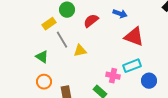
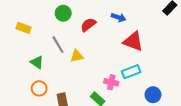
yellow rectangle: (49, 24) -> (23, 28), moved, turned 56
blue circle: (149, 81) -> (153, 95), moved

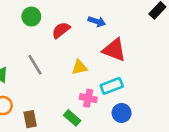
gray line: (58, 45) -> (35, 65), moved
yellow triangle: (77, 56) -> (80, 67), moved
blue circle: (153, 95) -> (122, 113), moved

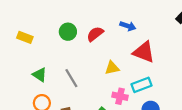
green circle: (31, 17) -> (68, 32), moved
gray line: (35, 65) -> (71, 78), moved

